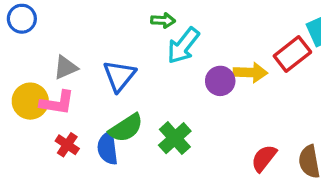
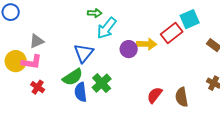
blue triangle: (119, 76) -> (84, 53), moved
blue semicircle: (108, 148) -> (81, 92), moved

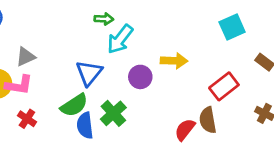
red rectangle: (172, 33) -> (224, 86), moved
purple circle: (129, 49) -> (140, 77), moved
brown semicircle: (182, 97) -> (208, 120), moved

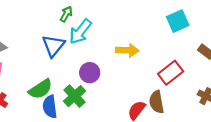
green arrow: (104, 19) -> (66, 14), turned -63
blue triangle: (89, 73) -> (53, 46), moved
purple circle: (140, 77) -> (90, 73), moved

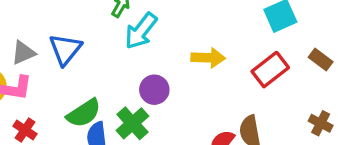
blue triangle: (53, 46) -> (65, 49), moved
red rectangle: (171, 73) -> (270, 70), moved

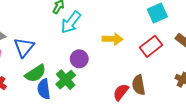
blue triangle: (65, 49) -> (24, 47), moved

